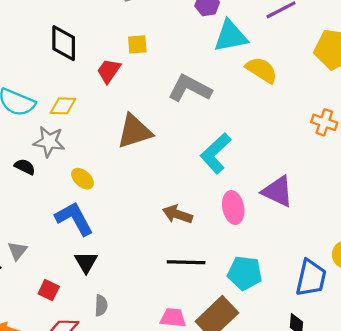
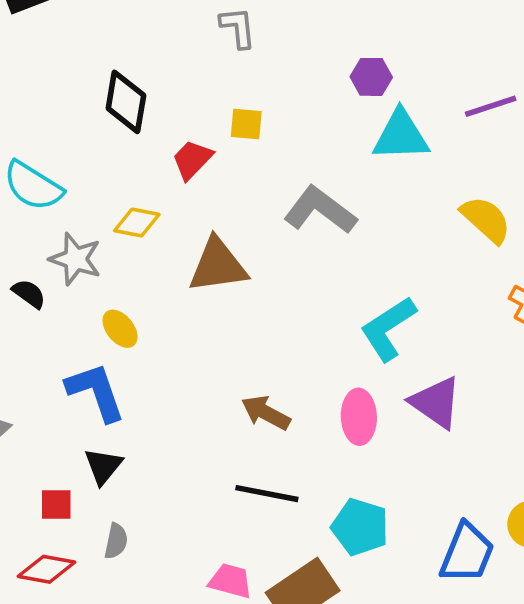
yellow semicircle: (262, 70) -> (486, 219), moved
yellow diamond: (63, 106) -> (137, 222), moved
cyan L-shape: (216, 153) -> (388, 329), moved
red square: (49, 290) -> (56, 504), moved, turned -35

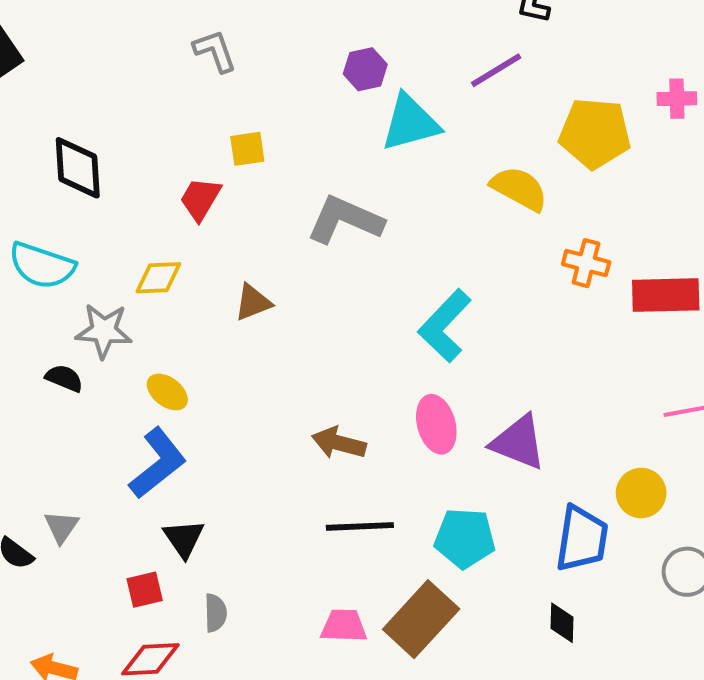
black diamond: (126, 102) -> (78, 168), moved
brown triangle: (218, 265) -> (253, 302), size x0.6
blue L-shape: (96, 392) -> (158, 463), turned 84
purple triangle: (436, 402) -> (518, 442), moved

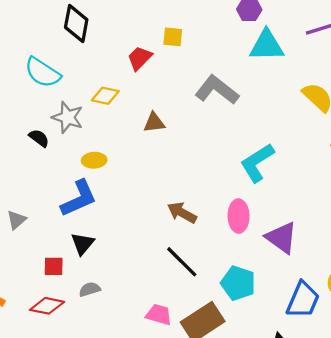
yellow ellipse: (167, 392) -> (94, 160), turned -55
black line: (360, 526) -> (182, 262), turned 33
gray semicircle: (215, 613) -> (90, 289), turned -120

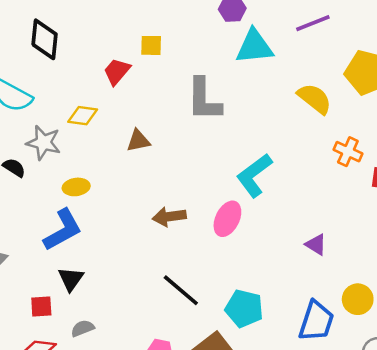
gray L-shape: (217, 90) -> (204, 100), turned -123
brown arrow: (182, 213) -> (169, 217), moved, turned -32
pink ellipse: (238, 216) -> (227, 219), moved, turned 32
purple triangle: (281, 238) -> (316, 245), moved, size x0.6

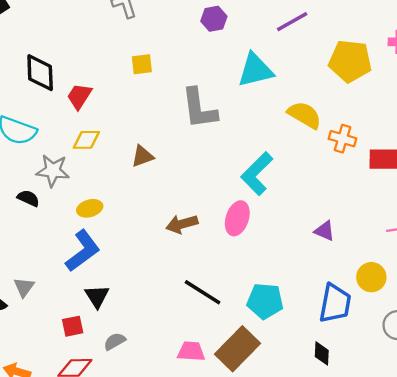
cyan triangle: (254, 47) -> (255, 70), moved
red trapezoid: (117, 71) -> (79, 96), moved
yellow semicircle: (315, 99) -> (304, 115), moved

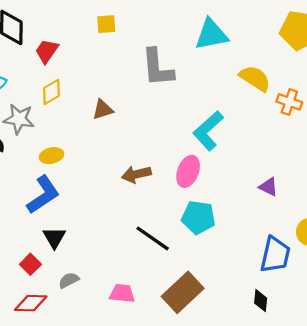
yellow diamond: (86, 140) -> (51, 92), turned -32
cyan pentagon: (265, 301) -> (198, 217), moved
red square: (73, 326) -> (30, 264), turned -36
pink trapezoid: (191, 351) -> (122, 294), moved

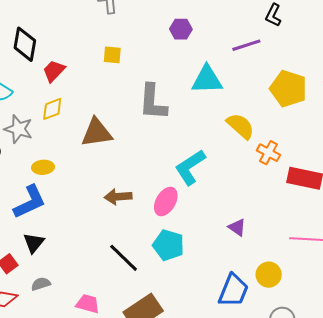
brown triangle: (103, 110) -> (97, 133), size x1.6

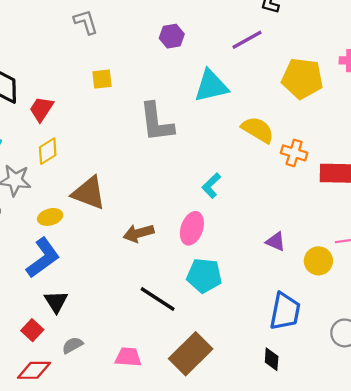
brown triangle: (97, 133) -> (89, 193), moved, turned 40
cyan L-shape: (190, 167) -> (211, 186), size x0.6
yellow circle: (269, 275) -> (318, 261), moved

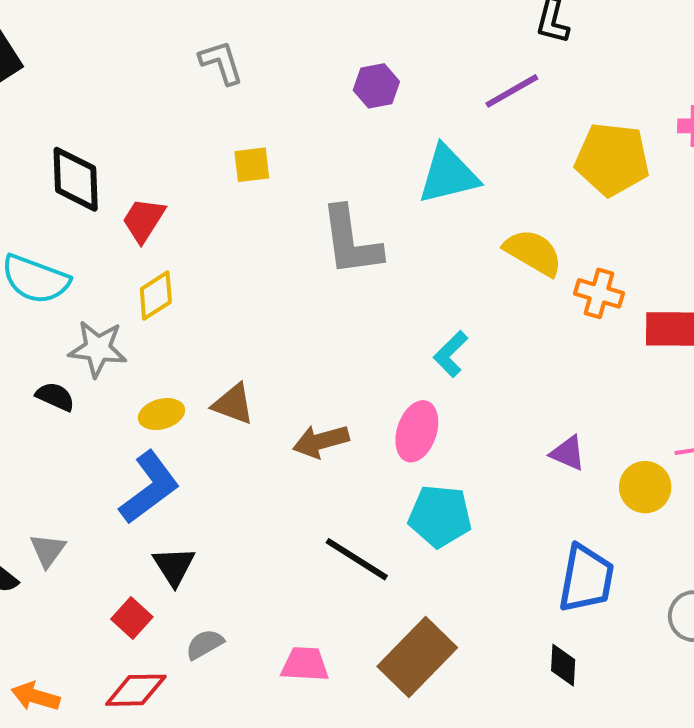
brown triangle: (89, 193) -> (233, 404), moved, size x0.7

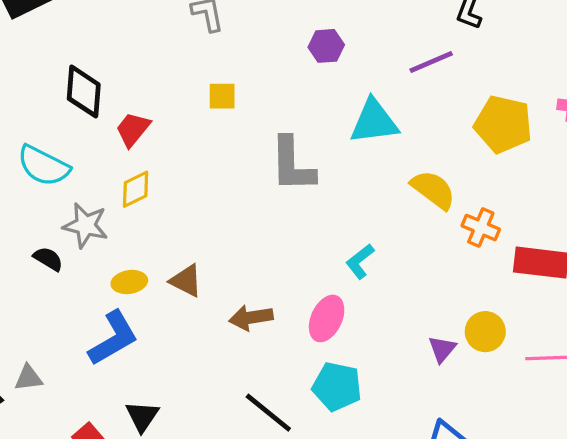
purple triangle: (568, 453) -> (442, 349), turned 40
yellow circle: (645, 487) -> (485, 332), moved
gray triangle: (48, 550) -> (28, 378), turned 40
black triangle: (174, 566) -> (142, 416), moved

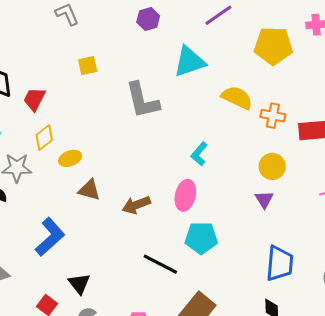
yellow ellipse: (129, 282) -> (70, 158), moved
yellow circle: (485, 332) -> (272, 166), moved

